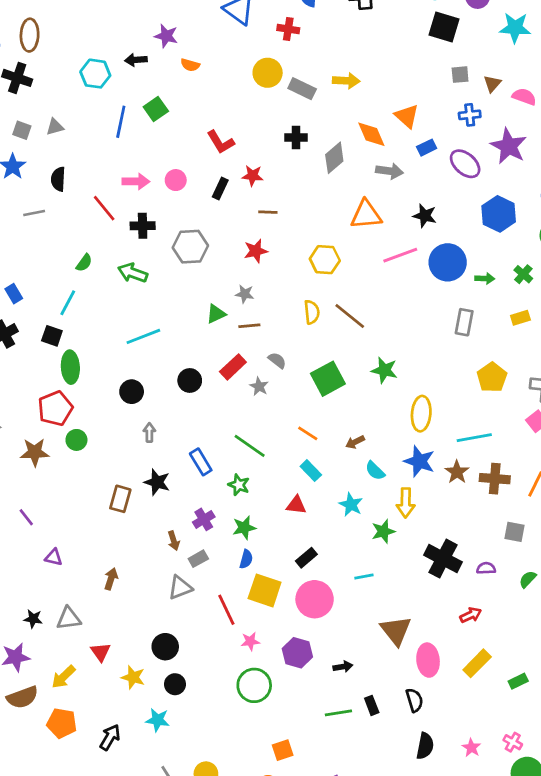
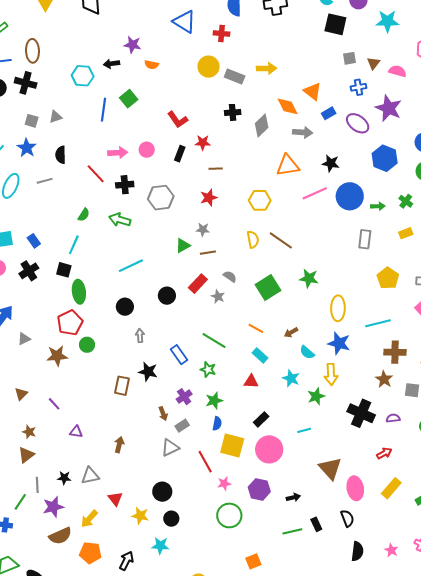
brown star: (457, 472) -> (384, 379), moved

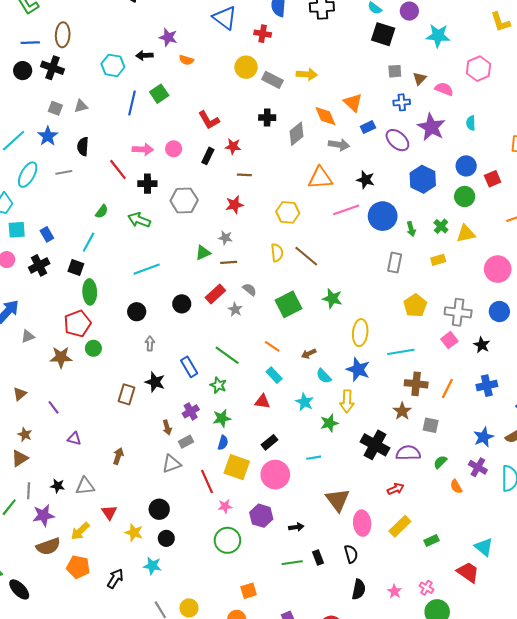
green arrow: (378, 206) -> (411, 229), turned 72
purple semicircle: (393, 418) -> (408, 453), size x1.6

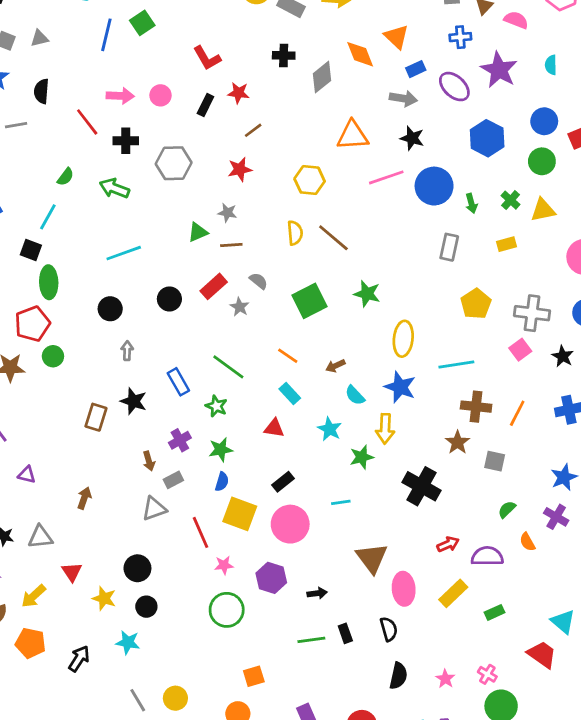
gray arrow: (339, 145) -> (403, 98), moved
brown line: (244, 175) -> (253, 130), turned -40
purple semicircle: (408, 453) -> (487, 556), moved

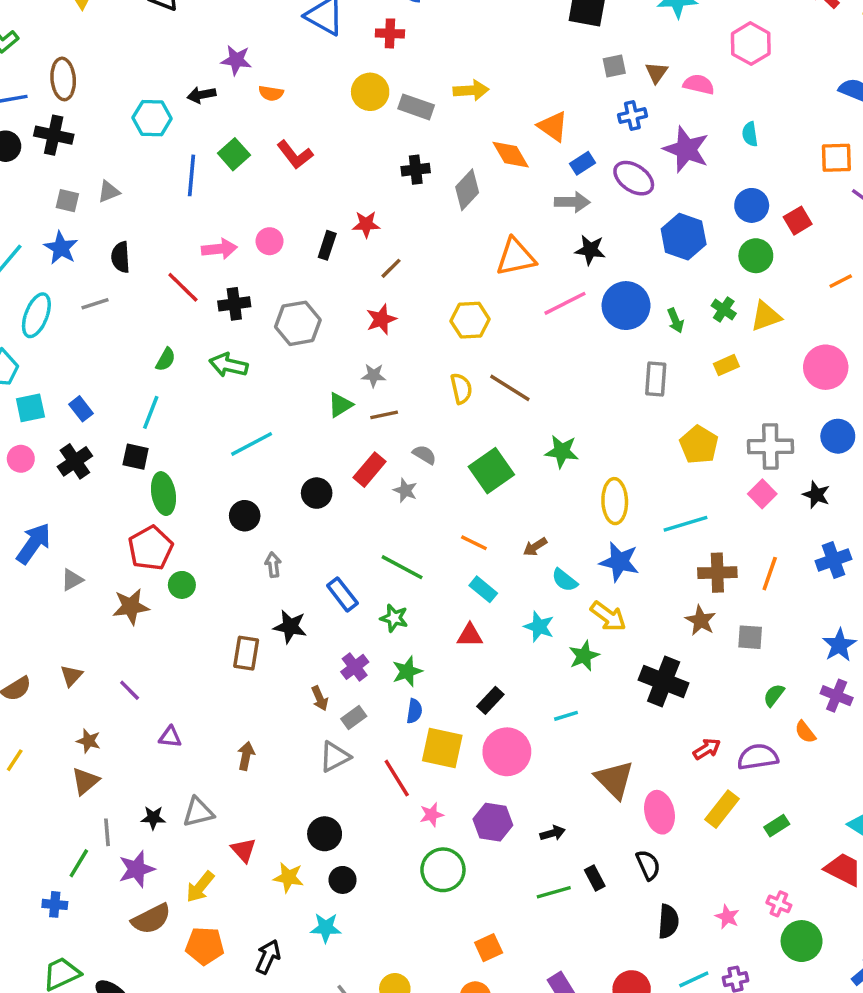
red L-shape: (207, 58) -> (295, 155), moved
yellow arrow: (385, 429) -> (608, 616), turned -48

